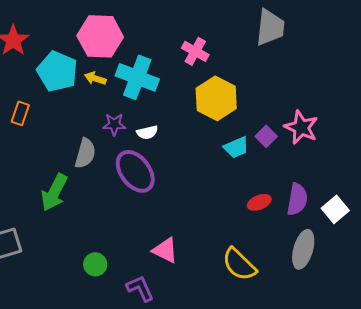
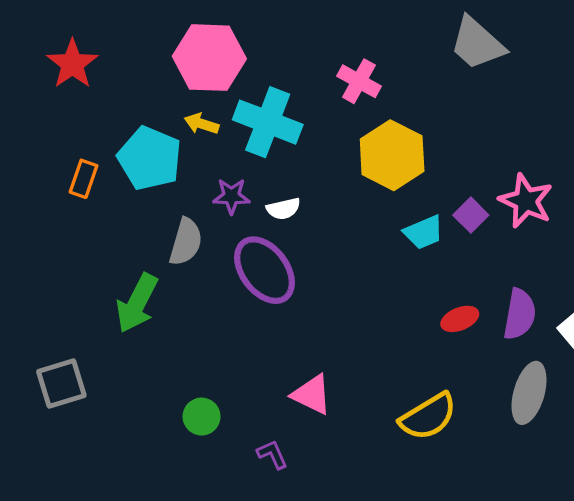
gray trapezoid: (270, 27) -> (477, 43), turned 126
cyan pentagon: (57, 71) -> (150, 158), moved
yellow semicircle: (239, 264) -> (428, 417), turned -75
purple L-shape: (140, 288) -> (272, 454), size x0.7

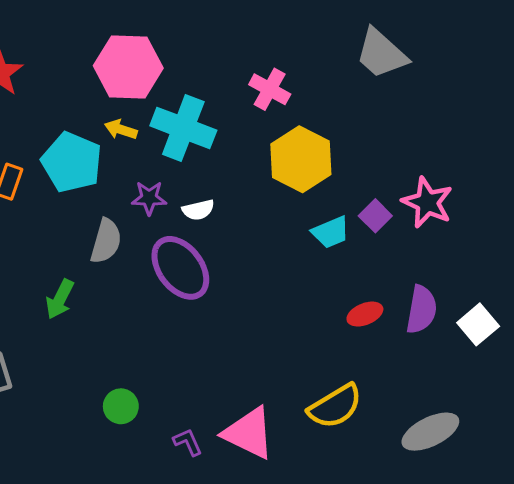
green arrow: (137, 303) -> (60, 299), size x0.7
gray ellipse: (529, 393) -> (430, 432), moved, turned 48
pink triangle: (312, 395) -> (249, 433), moved, size x1.4

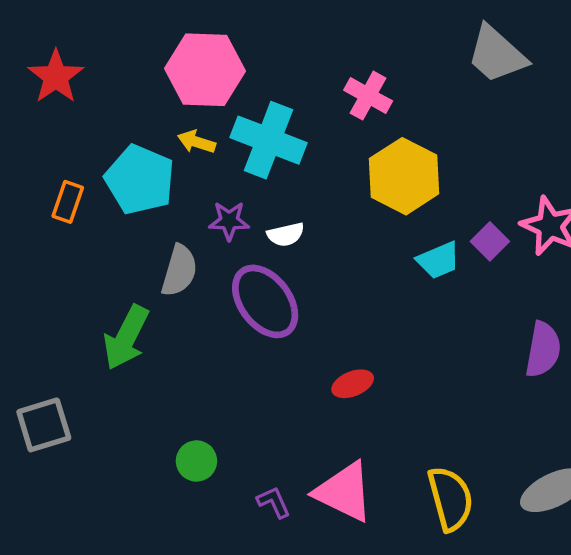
green arrow: (60, 299) -> (126, 337), size x1.4
red ellipse: (365, 314) -> (353, 384), moved
yellow semicircle: (335, 406) -> (450, 499), moved, turned -74

